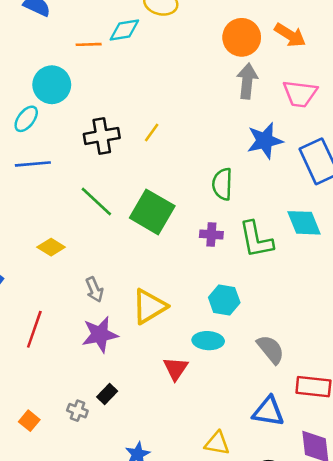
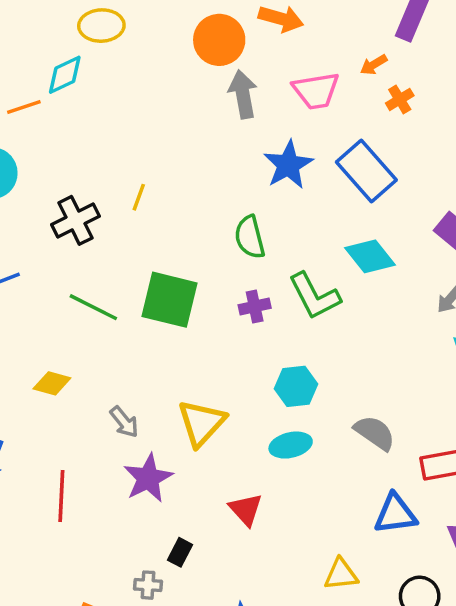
red triangle: (176, 369) -> (246, 509), moved

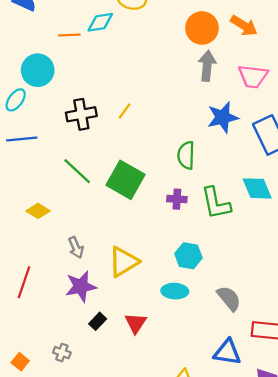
black rectangle: (180, 552) -> (98, 321), moved

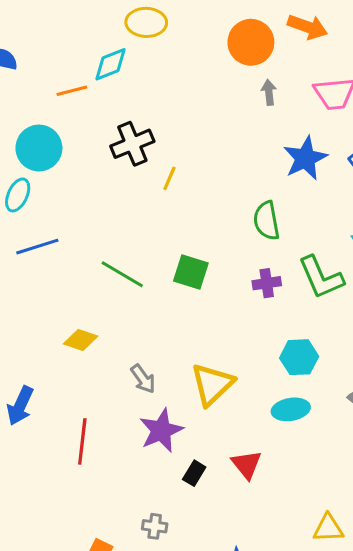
gray arrow: (207, 66) -> (269, 92), size x0.6
black cross: (81, 114) -> (132, 144), moved
green square: (125, 180) -> (191, 272), size x0.7

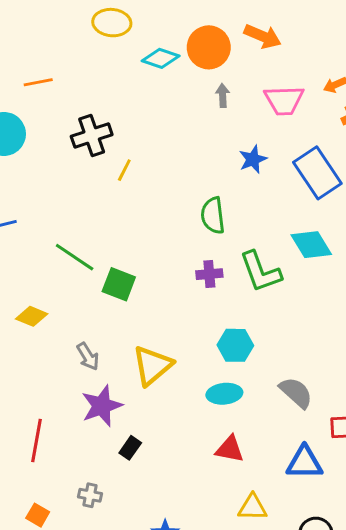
cyan diamond: (110, 64) -> (161, 58), moved, turned 36
blue star: (305, 158) -> (253, 159), size x0.7
green square: (191, 272) -> (119, 284), moved
red line: (82, 441) -> (36, 441), moved
red triangle: (247, 464) -> (230, 449), moved, turned -44

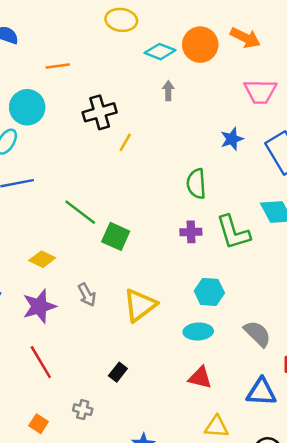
gray arrow: (223, 95) -> (168, 91), moved
purple star: (102, 406) -> (39, 306), moved
red line: (36, 441) -> (41, 362), turned -44

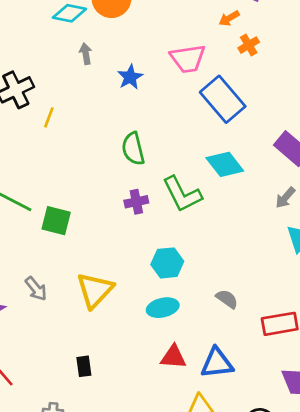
pink trapezoid: (260, 92) -> (188, 59), moved
blue star: (232, 139) -> (130, 77), moved
gray semicircle: (257, 334) -> (227, 299), size x0.7
black rectangle: (118, 372) -> (84, 366), turned -36
blue triangle: (261, 392) -> (217, 363), moved

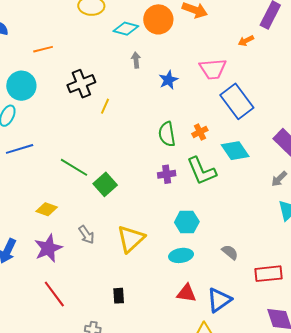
orange cross: (249, 45) -> (200, 132), moved
green square: (56, 221) -> (105, 184), turned 30
blue triangle: (217, 363) -> (219, 300), turned -32

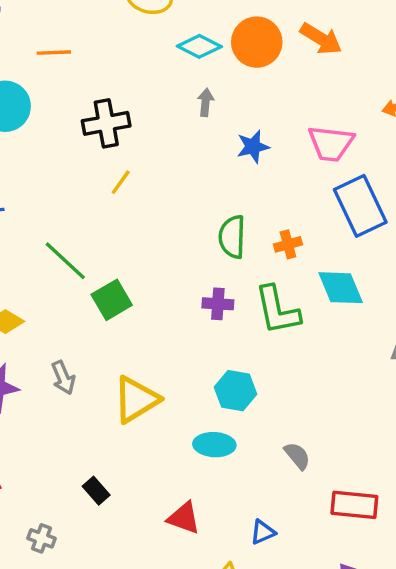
yellow line: (105, 106) -> (121, 182), moved
red triangle: (187, 293) -> (184, 518), moved
black rectangle: (119, 296) -> (96, 491), turned -49
blue triangle: (219, 300) -> (263, 532), size x0.6

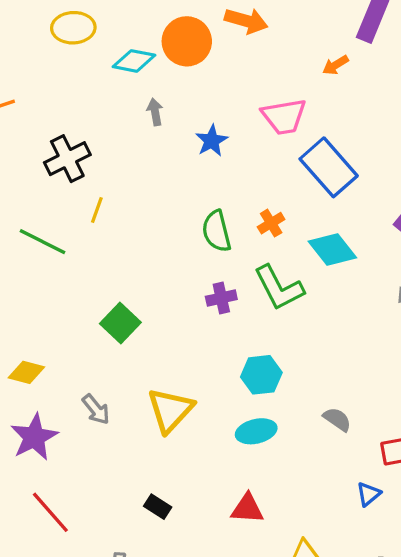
green line: (65, 261) -> (42, 242), moved
blue triangle: (263, 532) -> (368, 494), moved

